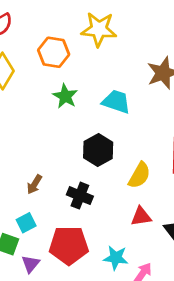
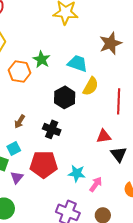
orange hexagon: (54, 52) -> (20, 71), moved
yellow semicircle: (139, 175) -> (91, 86), moved
red triangle: (141, 216) -> (104, 136), moved

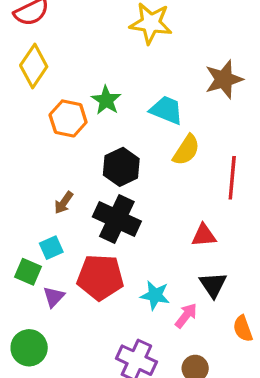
black hexagon: (65, 97) -> (121, 167), moved
black cross: (52, 129) -> (117, 219), size x1.5
black triangle: (119, 154) -> (213, 285), moved

